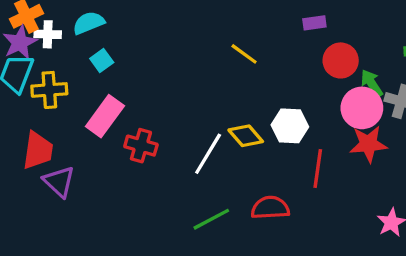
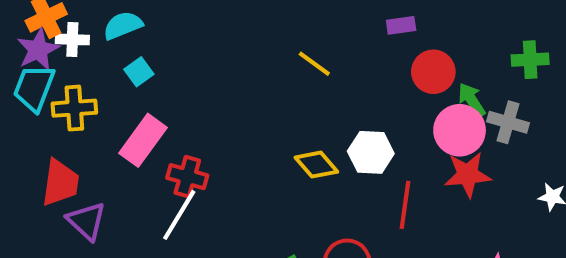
white line: (208, 154) -> (179, 215), moved

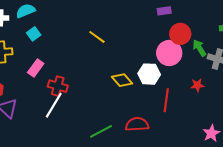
yellow line: (314, 64) -> (97, 37), moved
pink circle: (460, 130) -> (169, 53), moved
pink rectangle: (143, 140) -> (36, 68), size x0.7
red star: (468, 175) -> (197, 85), size x0.6

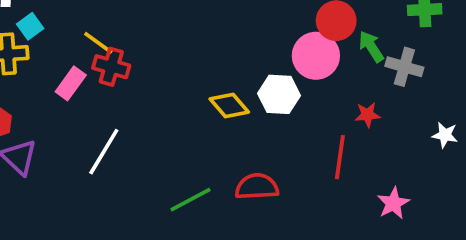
cyan square: (34, 34) -> (30, 26), moved
yellow line: (97, 37) -> (98, 43), moved
red cross: (58, 86) -> (111, 67), moved
red line: (166, 100) -> (340, 157), moved

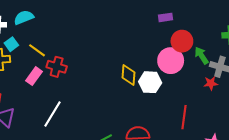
yellow line: (98, 43) -> (37, 50), moved
yellow diamond: (229, 105) -> (129, 75), moved, turned 45
red star: (368, 115) -> (211, 83), moved

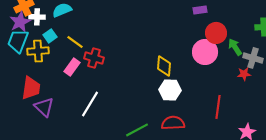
white hexagon: (150, 82) -> (170, 90), moved

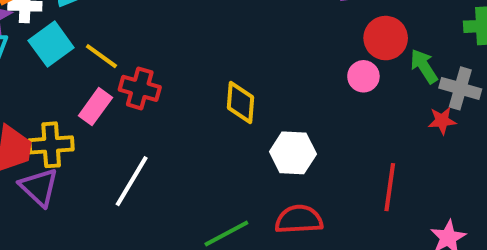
cyan square: (50, 36) -> (51, 44), size x1.5
yellow cross: (38, 51) -> (51, 145), moved
pink circle: (205, 52) -> (363, 76), size x0.6
yellow diamond: (164, 66) -> (241, 103), moved

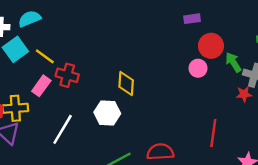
white hexagon: (293, 153) -> (107, 113), moved

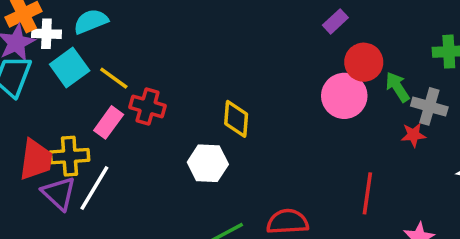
purple rectangle: (192, 19) -> (335, 21), turned -35
pink circle: (198, 68) -> (344, 96), size x1.6
white line: (63, 129) -> (94, 188), moved

